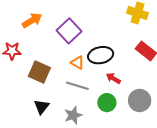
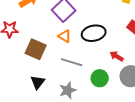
orange triangle: (77, 63) -> (65, 36), moved
red arrow: (113, 78) -> (117, 56), moved

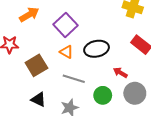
brown square: (36, 49) -> (36, 65), turned 35
black triangle: (38, 82) -> (39, 99), turned -42

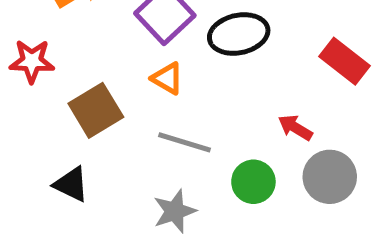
black ellipse: (97, 49) -> (239, 34), moved
black triangle: (39, 99) -> (71, 184), moved

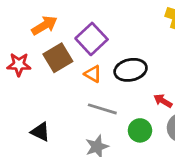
black ellipse: (239, 34) -> (131, 70), moved
brown square: (96, 110) -> (58, 58), moved

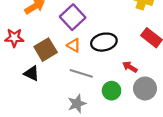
brown square: (58, 58) -> (46, 50), moved
black triangle: (40, 132) -> (32, 73), moved

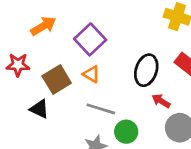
black ellipse: (104, 42) -> (146, 70), moved, turned -60
green circle: (112, 91) -> (126, 132), moved

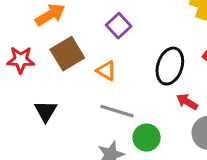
purple square: (90, 39) -> (119, 26), moved, size x0.7
brown square: (57, 80) -> (67, 54), moved
black triangle: (39, 109) -> (46, 111), turned 35

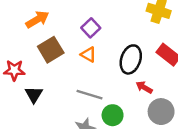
red star: (21, 60) -> (14, 70), moved
orange triangle: (106, 71) -> (88, 55), moved

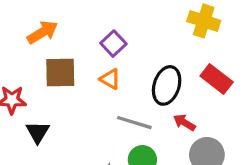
brown square: (51, 50) -> (60, 73), turned 30
gray line: (90, 95) -> (134, 123), moved

